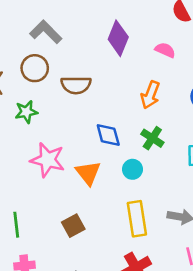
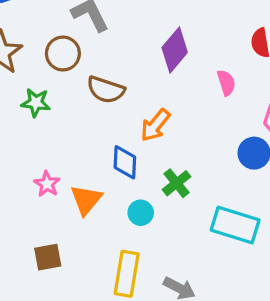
pink semicircle: (165, 50) -> (226, 83), turned 30
orange arrow: (150, 95) -> (155, 125), moved
pink star: (48, 160) -> (47, 184), moved, size x0.6

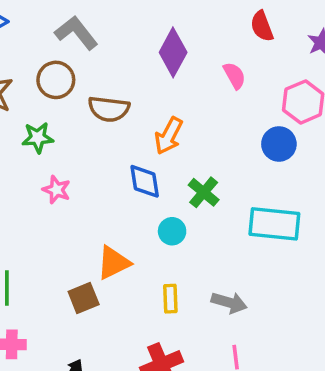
pink star: (47, 184) -> (56, 190), moved
orange triangle: (86, 200) -> (114, 263), moved, turned 36
yellow rectangle: (127, 274) -> (170, 299), size x0.6

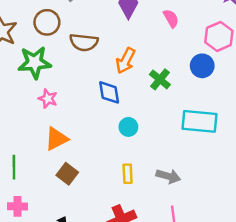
green star: (38, 138) -> (35, 63), size x1.5
green cross: (204, 192) -> (160, 79), moved
orange triangle: (114, 263) -> (56, 139), moved
brown square: (84, 298) -> (67, 174), turned -30

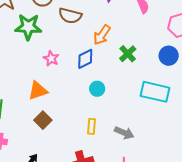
blue circle: (202, 66) -> (169, 56), moved
blue diamond: (109, 92) -> (85, 59), turned 65
pink star: (48, 99) -> (51, 58), moved

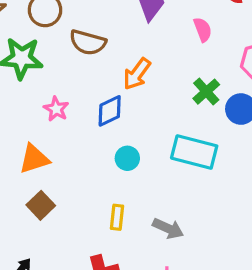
green cross: (128, 54) -> (206, 92), moved
cyan rectangle: (155, 92) -> (194, 152), moved

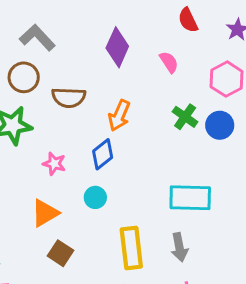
cyan rectangle: (194, 152) -> (190, 198), moved
cyan circle: (127, 158) -> (95, 197), moved
yellow rectangle: (117, 217) -> (131, 248), size x1.8
gray arrow: (168, 228) -> (179, 247), turned 68

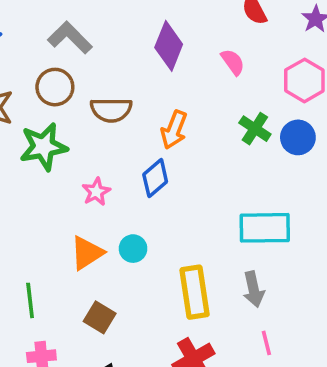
pink star: (54, 164) -> (96, 192), turned 30
cyan circle: (95, 197) -> (133, 249), moved
brown square: (61, 253) -> (100, 317), moved

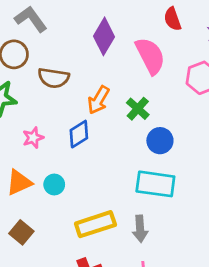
pink semicircle: (233, 62) -> (150, 56), size x1.8
green cross: (255, 129) -> (138, 109), moved
blue circle: (298, 137) -> (160, 141), moved
yellow rectangle: (195, 292) -> (95, 224), turned 72

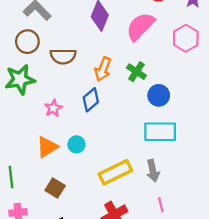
pink semicircle: (150, 56) -> (140, 26), turned -100

